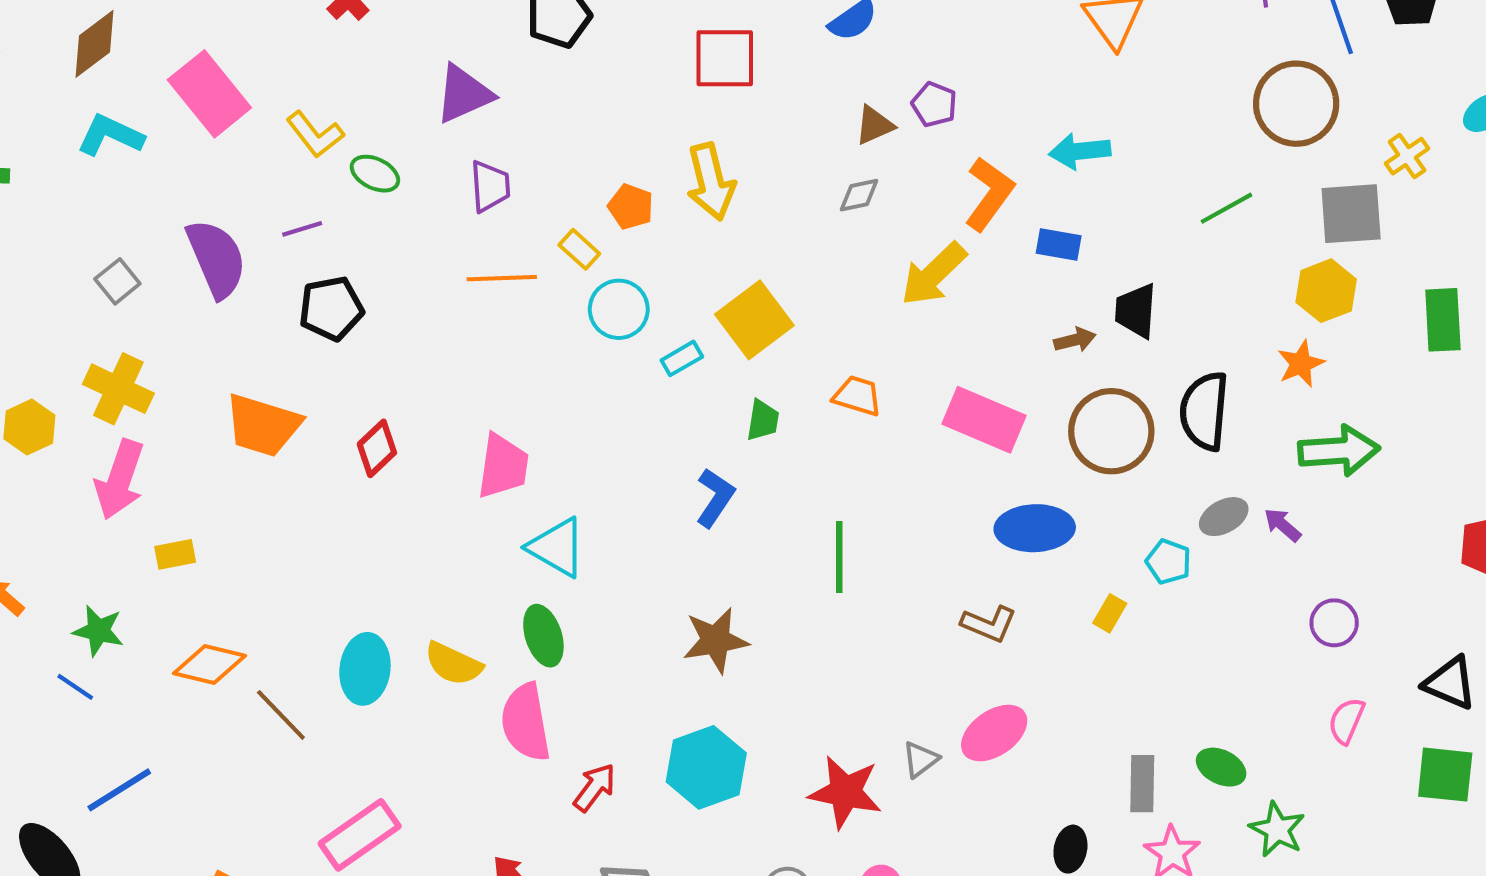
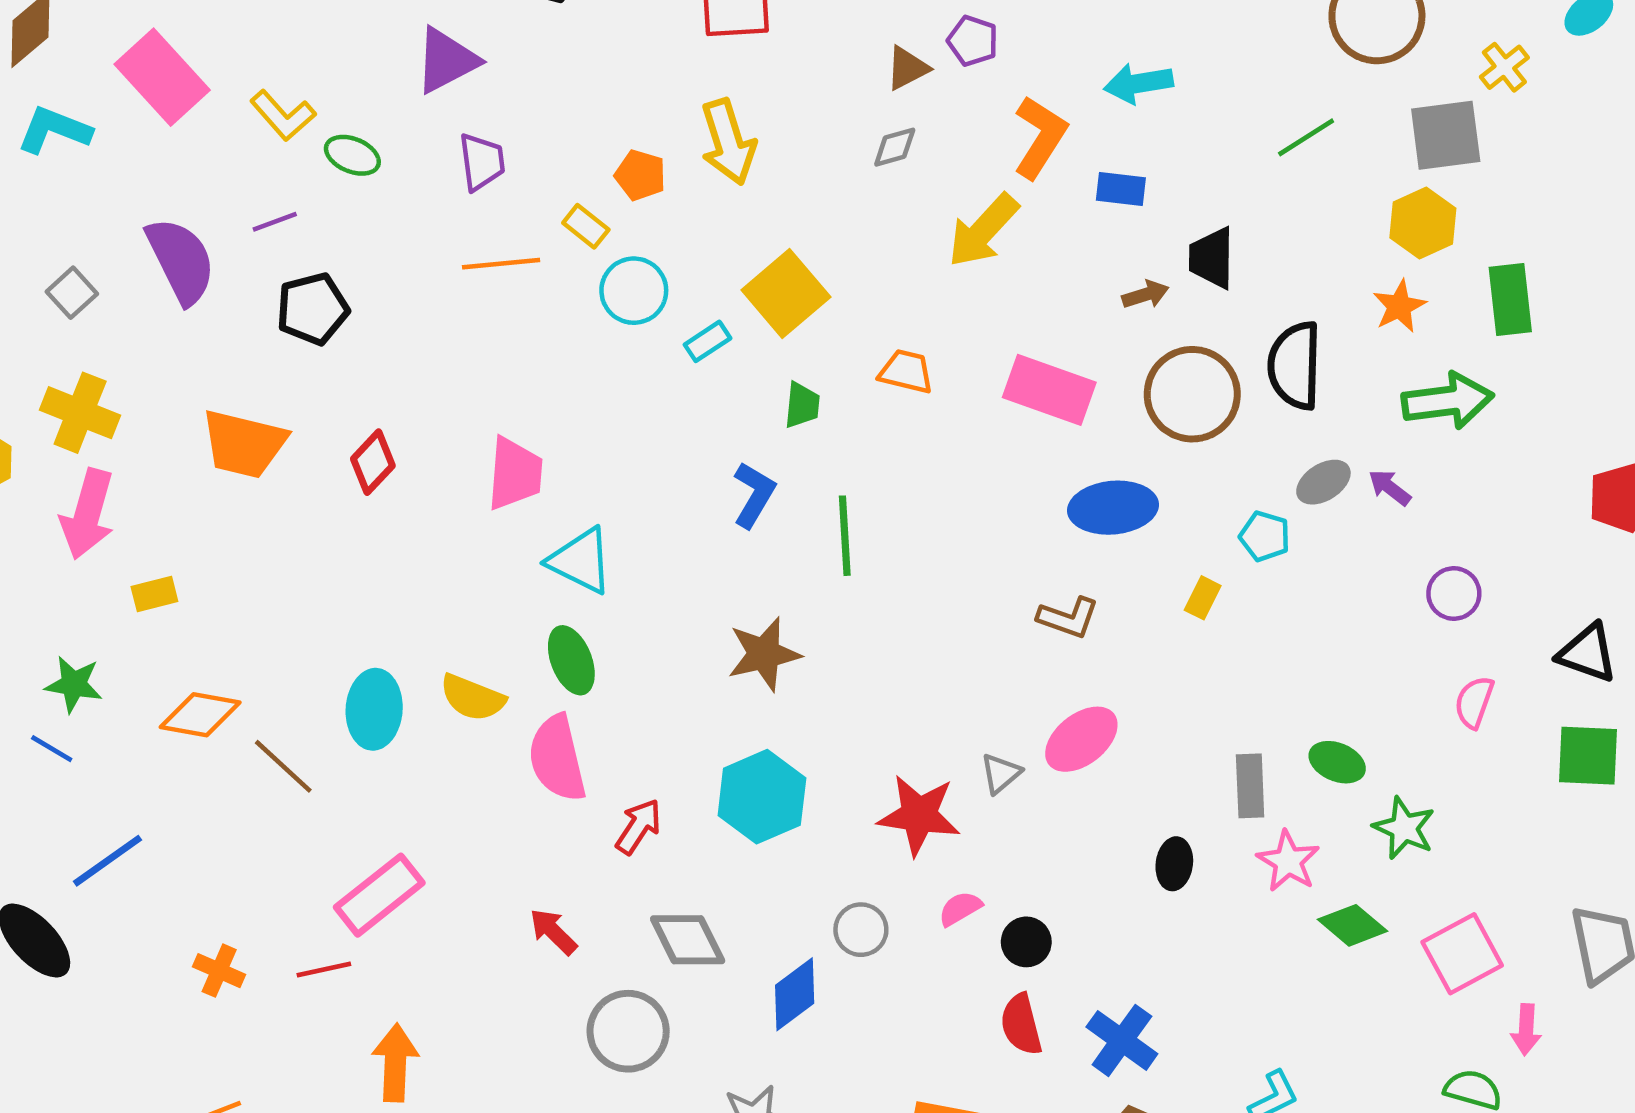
green rectangle: (1443, 320) -> (1510, 300), moved
green line: (839, 557) -> (845, 536), moved

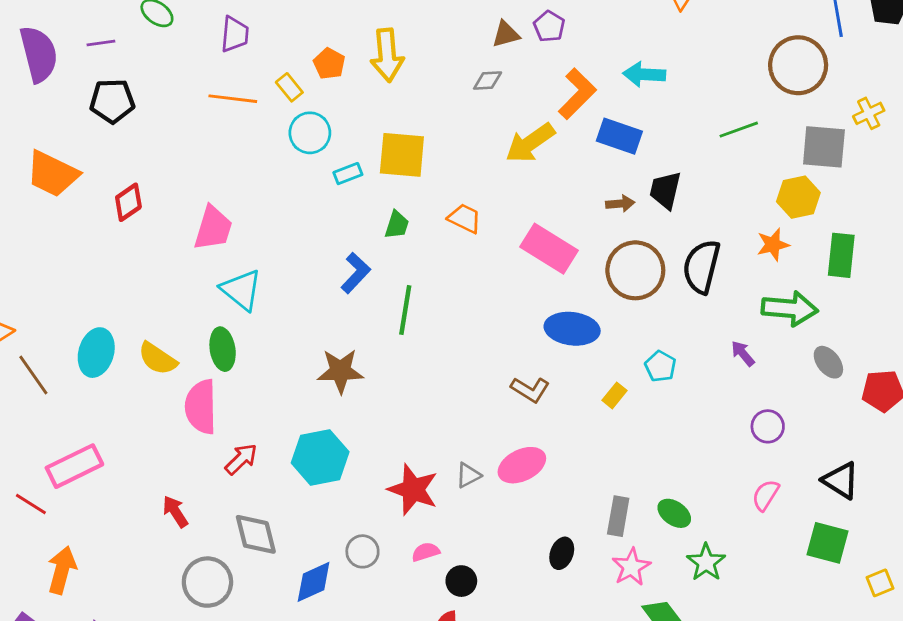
blue rectangle: (1121, 189) -> (619, 136), size x1.4
yellow square: (786, 293) -> (402, 155), turned 33
gray ellipse: (1323, 482) -> (828, 362), moved, turned 72
red line: (324, 970) -> (31, 504), turned 32

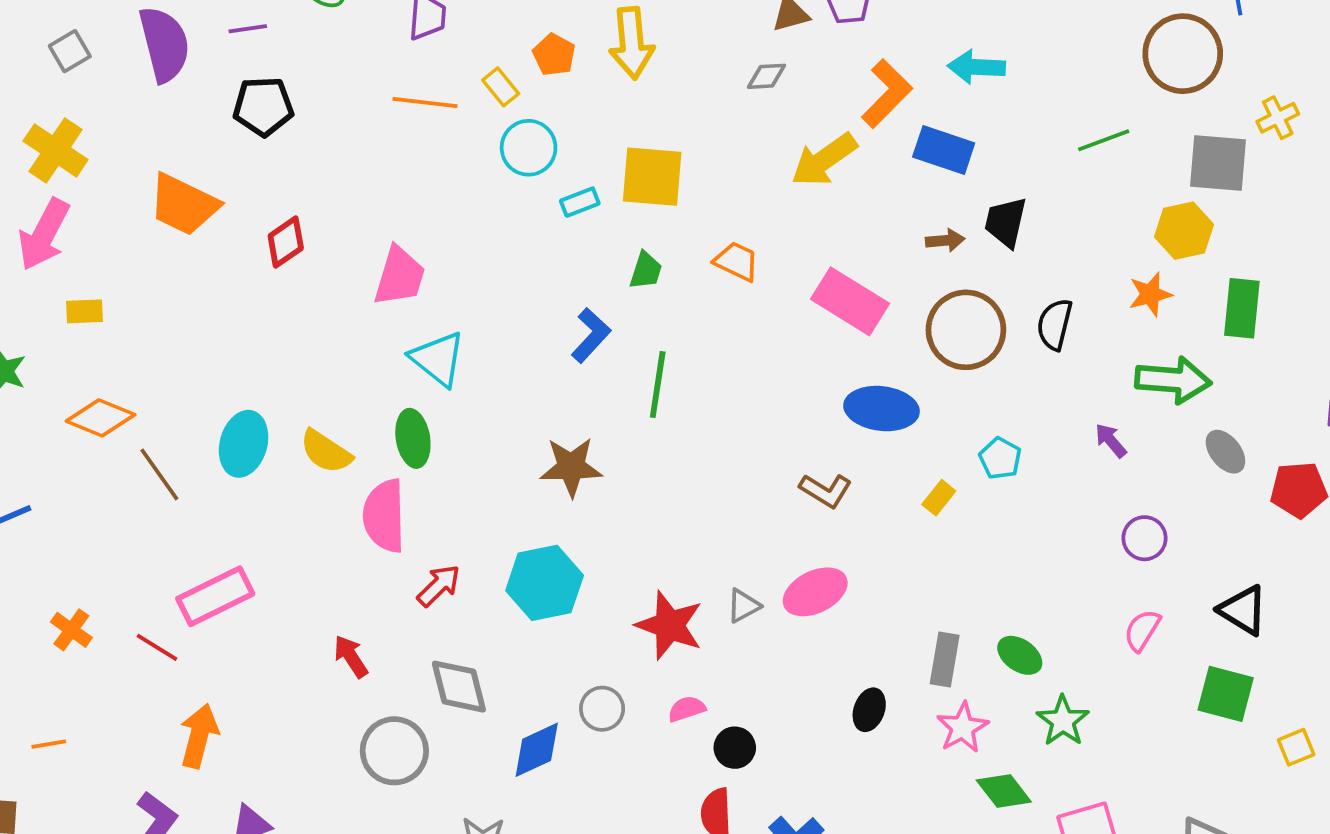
black semicircle: (702, 267) -> (1055, 324), size x0.7

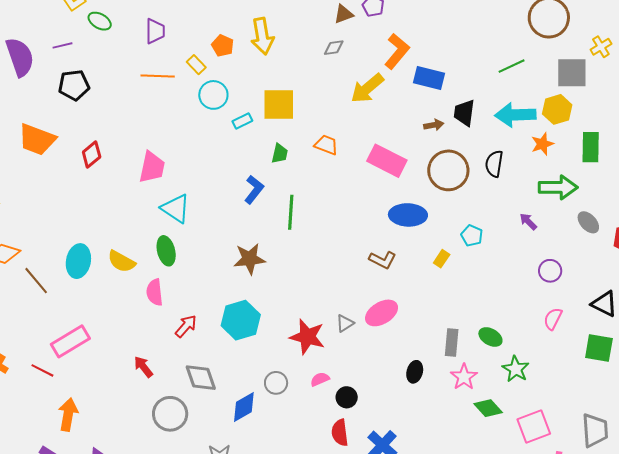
cyan arrow: (976, 67) -> (515, 115), moved, size x1.4
pink semicircle: (384, 516) -> (155, 292), size x0.7

